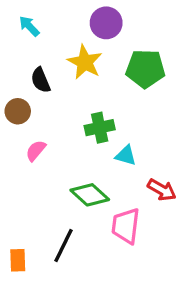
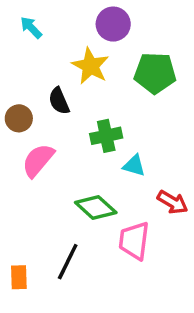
black semicircle: (41, 80) -> (59, 101), moved
pink semicircle: (36, 151) -> (38, 160), size x1.5

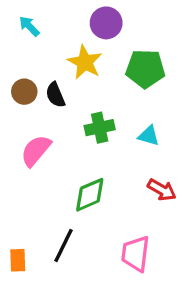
brown circle: (19, 118) -> (24, 92), moved
cyan triangle: (134, 166) -> (149, 136), moved
green diamond: (96, 207) -> (90, 195), turned -66
pink trapezoid: (134, 241) -> (136, 254), moved

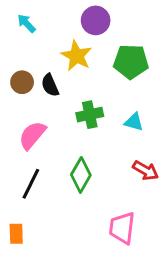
green diamond: (90, 195) -> (81, 175), turned -36
black line: (64, 245) -> (31, 184), moved

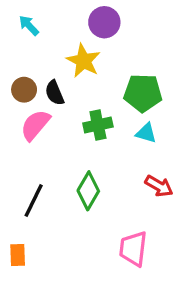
green pentagon: (131, 62) -> (143, 93), moved
pink semicircle: (32, 135) -> (35, 125), moved

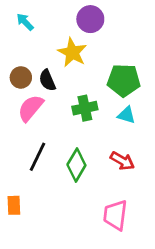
red arrow: (159, 186) -> (122, 161), moved
black line: (34, 200) -> (38, 157), moved
orange rectangle: (18, 255) -> (14, 205), moved

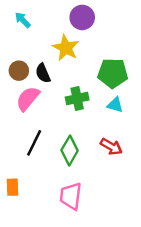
pink trapezoid: (115, 215) -> (71, 196), moved

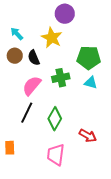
cyan arrow: (23, 20) -> (17, 34), moved
pink semicircle: (28, 99) -> (32, 86), moved
red arrow: (111, 147) -> (88, 136), moved

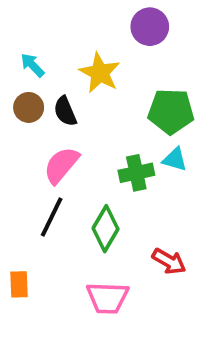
purple circle: (65, 14) -> (150, 27), moved
green cross: (61, 78) -> (136, 173), moved
pink trapezoid: (56, 155) -> (107, 298), turned -95

